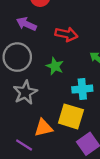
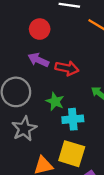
purple arrow: (26, 24) -> (38, 60), moved
cyan cross: (82, 89) -> (73, 119), moved

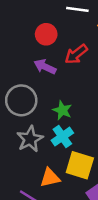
red arrow: (67, 68) -> (76, 54), moved, turned 130
cyan cross: (73, 119) -> (62, 137), moved, turned -30

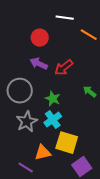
red arrow: (76, 54) -> (64, 68), moved

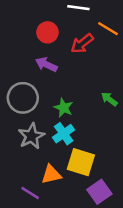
red arrow: (64, 68) -> (82, 43), moved

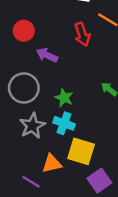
red circle: (47, 32) -> (24, 31), moved
red arrow: (82, 43) -> (82, 34), turned -70
cyan cross: (64, 134) -> (64, 123), turned -35

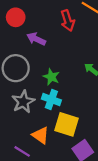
orange triangle: (52, 164) -> (41, 135), turned 48

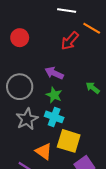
red arrow: (68, 21) -> (70, 41), turned 60
purple arrow: (36, 39) -> (54, 73), moved

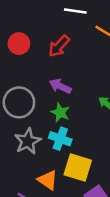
red arrow: (70, 41) -> (59, 46), moved

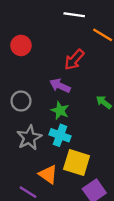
red arrow: (59, 46) -> (74, 60), moved
gray circle: (19, 102) -> (21, 101), size x0.7

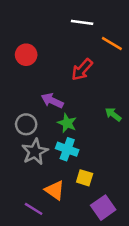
purple arrow: (60, 86) -> (52, 101), moved
gray circle: (21, 101) -> (26, 124), moved
yellow square: (77, 162) -> (85, 178), size x0.6

